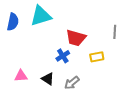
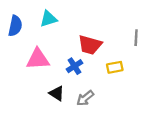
cyan triangle: (41, 16) -> (48, 19), size x0.7
pink triangle: (21, 76) -> (38, 59), moved, size x1.5

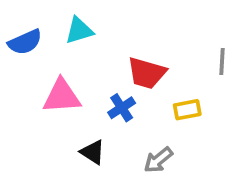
blue semicircle: (15, 26) -> (25, 42), turned 54
gray arrow: (85, 98) -> (158, 160), moved

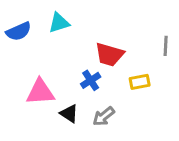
pink triangle: (62, 96) -> (40, 92), moved
gray arrow: (158, 160) -> (104, 116), moved

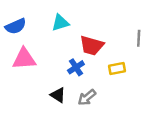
cyan triangle: (59, 23) -> (60, 23), moved
pink triangle: (40, 92) -> (24, 59), moved

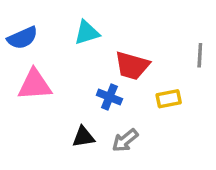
blue cross: (76, 67) -> (109, 97), turned -35
black triangle: (58, 95) -> (83, 137), turned -42

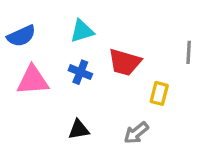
blue cross: (109, 97) -> (80, 72), moved
yellow rectangle: (169, 99) -> (159, 93), turned -65
gray arrow: (125, 140) -> (136, 133), moved

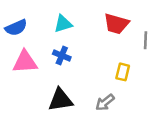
red trapezoid: (125, 62) -> (116, 24), moved
black triangle: (79, 130) -> (61, 100), size x1.5

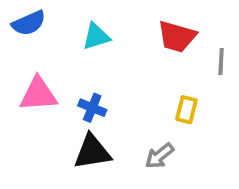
blue semicircle: (16, 28) -> (29, 23), moved
blue cross: (62, 55) -> (92, 108), moved

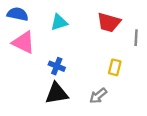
blue semicircle: (29, 23) -> (18, 14), turned -144
pink triangle: (38, 94) -> (24, 42), moved, turned 30

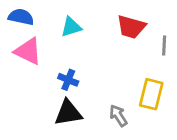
yellow rectangle: (115, 67) -> (151, 94), moved, size x1.5
gray arrow: (98, 96) -> (118, 116), turned 96

